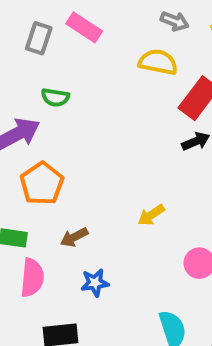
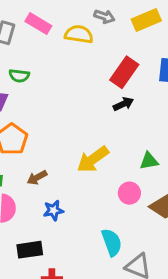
yellow semicircle: (158, 62) -> (79, 34), moved
yellow arrow: (151, 215) -> (93, 159), size x1.6

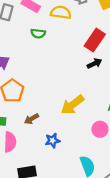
green semicircle: (19, 76) -> (38, 33), moved
blue star: (53, 210) -> (52, 140), moved

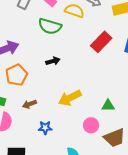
green semicircle: (38, 33) -> (50, 26), size x1.6
black arrow: (94, 63) -> (53, 61), moved

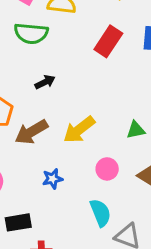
brown arrow: (29, 104) -> (31, 132), moved, size x1.6
pink circle: (91, 125) -> (107, 169), moved

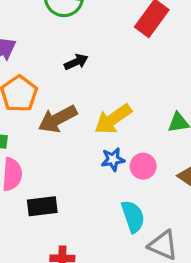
blue star: (52, 179) -> (113, 159), moved
black rectangle: (18, 222) -> (42, 206), moved

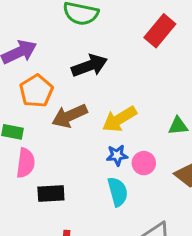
black arrow: (76, 62) -> (89, 66), size x1.6
cyan semicircle: (133, 217) -> (118, 192), moved

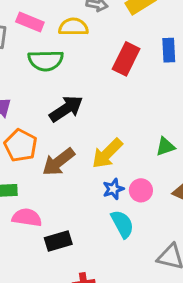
pink semicircle: (26, 163) -> (27, 217), turned -76

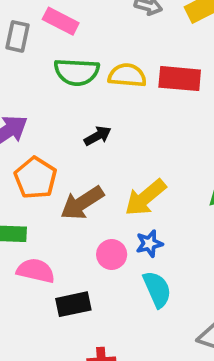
yellow semicircle: (73, 27) -> (127, 75), moved
red rectangle: (126, 59) -> (180, 79), turned 64
black arrow: (66, 109) -> (98, 136), size x0.6
pink circle: (141, 190) -> (112, 255), moved

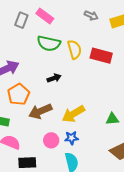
yellow semicircle: (127, 75) -> (74, 49), turned 60

